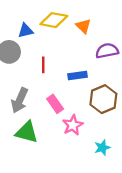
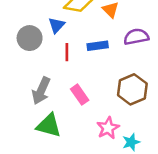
blue triangle: (26, 31) -> (57, 25), moved, turned -35
blue rectangle: (77, 76) -> (98, 46), moved
pink star: (73, 125) -> (108, 128), moved

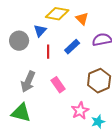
blue rectangle: (98, 46) -> (72, 47), turned -35
green triangle: (49, 125) -> (21, 113), moved

